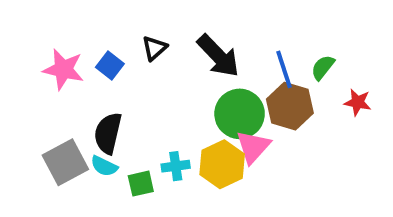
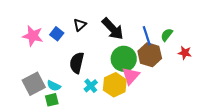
black semicircle: (108, 133) -> (77, 63), moved
cyan cross: (176, 166) -> (91, 86), turned -32
green square: (141, 184) -> (52, 100), moved

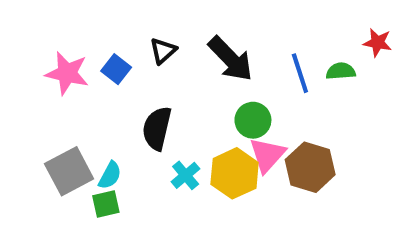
green semicircle: (167, 35) -> (341, 71), turned 48
red star: (185, 53) -> (378, 43), moved
brown hexagon: (150, 55) -> (310, 167), moved
green circle: (124, 59) -> (253, 120), size x0.7
cyan semicircle: (54, 86) -> (110, 175), turned -88

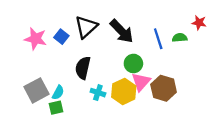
black triangle: (163, 51) -> (86, 27), size x1.6
cyan cross: (186, 175) -> (98, 93), turned -32

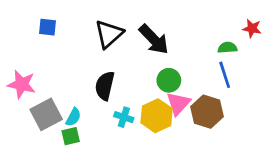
blue square: (61, 37) -> (47, 27), moved, turned -32
pink star: (36, 39) -> (22, 84), moved
blue line: (158, 39) -> (225, 75), moved

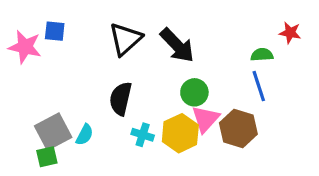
pink star: (22, 84) -> (25, 47), moved
green square: (71, 136) -> (47, 157), moved

